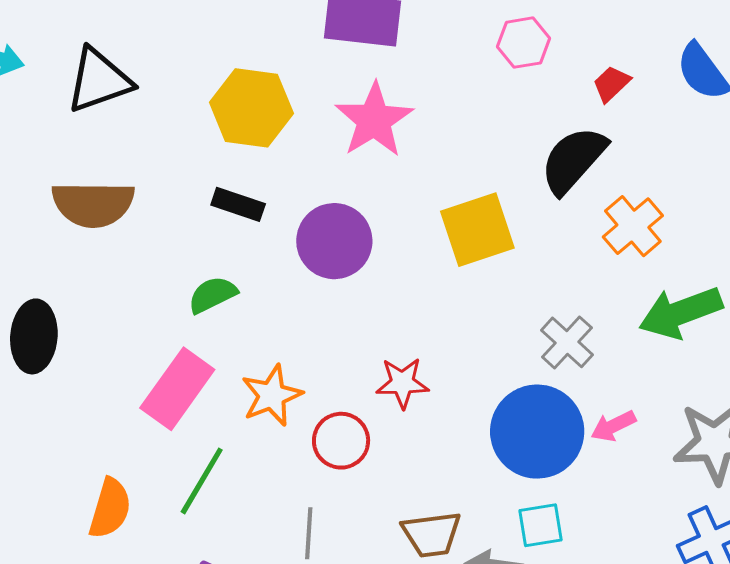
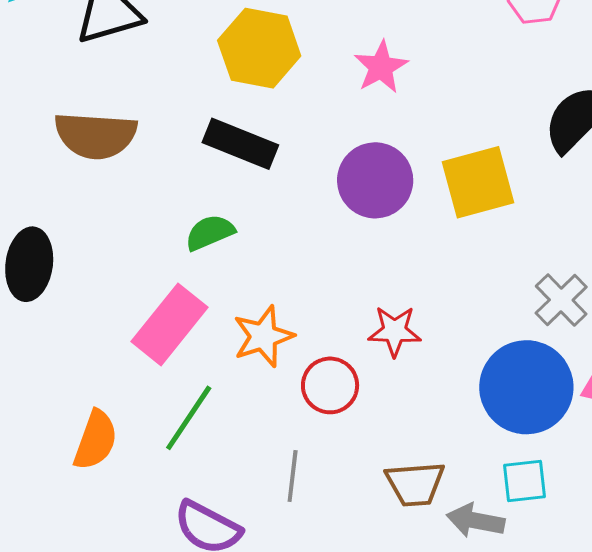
pink star: (374, 120) -> (381, 67), size x0.7
black rectangle: (238, 204) -> (240, 144), size x1.4
purple circle: (334, 241) -> (375, 180), moved

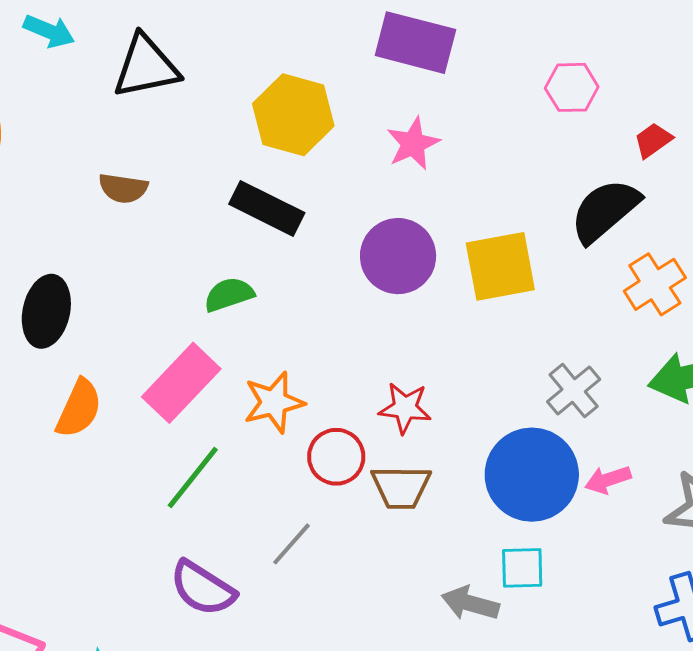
brown semicircle: (96, 135) -> (123, 188), size x0.6
orange semicircle: (96, 440) -> (79, 408), moved
gray line: (293, 476) -> (292, 544), turned 30
brown trapezoid: (415, 484) -> (401, 487), moved

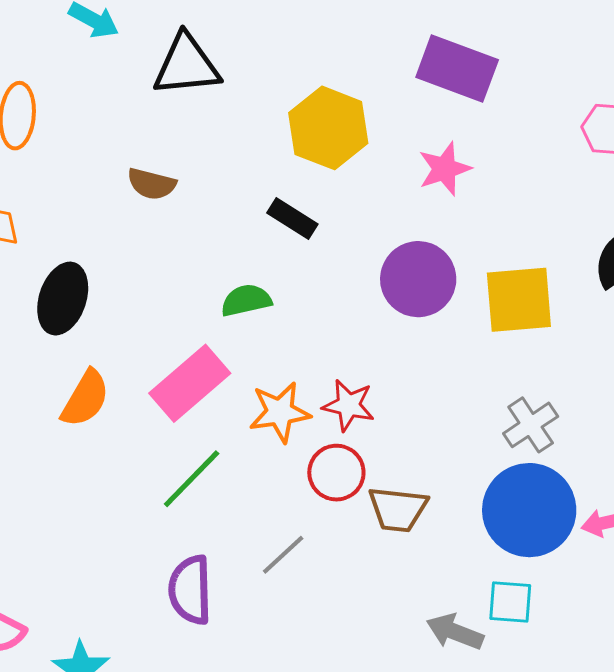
black rectangle: (267, 208) -> (292, 219), size x0.7
gray cross: (574, 391) -> (531, 425), moved
red star: (405, 408) -> (349, 405), moved
purple semicircle: (203, 588) -> (190, 590), turned 50

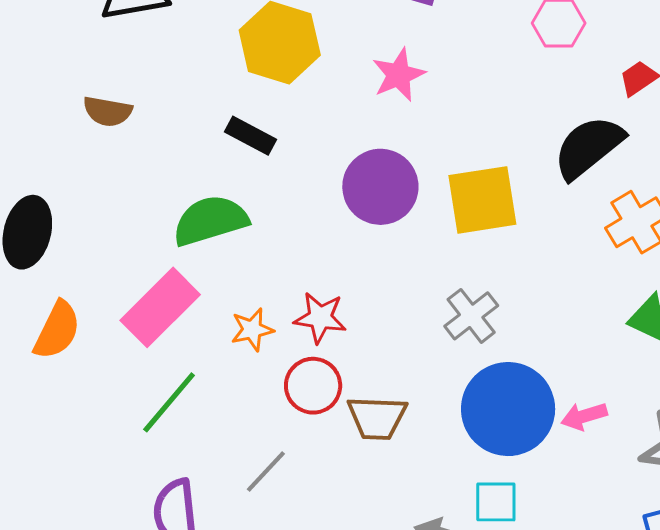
green semicircle: (246, 300) -> (210, 220), size x1.5
orange star: (280, 412) -> (252, 330), size x0.7
gray cross: (531, 425) -> (471, 316), moved

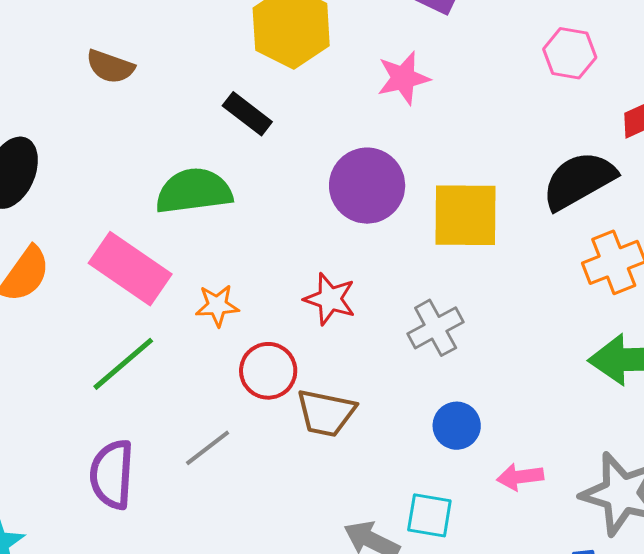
pink rectangle: (160, 307) -> (130, 269), turned 70
red star: (320, 318) -> (330, 299), moved
blue circle: (508, 409) -> (457, 426), size x0.5
pink arrow: (584, 416) -> (520, 477), moved

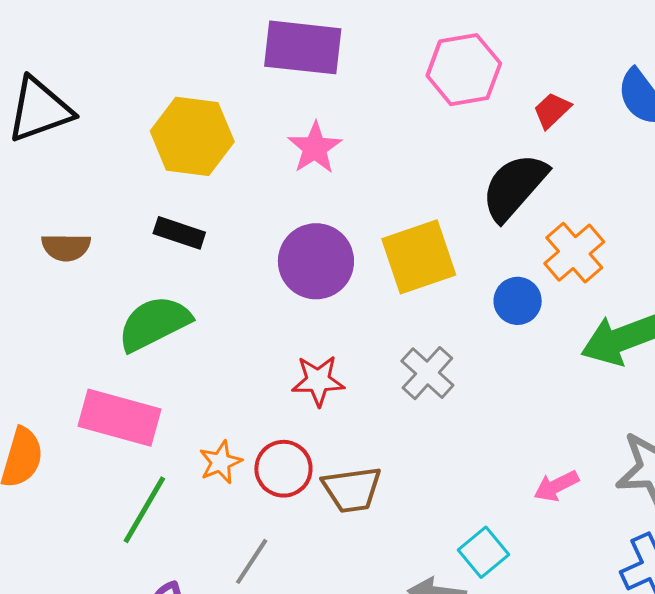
pink hexagon: (570, 53) -> (464, 70), size x1.4
brown semicircle: (110, 67) -> (66, 247), moved
orange star: (217, 305) -> (220, 462), moved
blue circle: (457, 426) -> (518, 301), moved
cyan square: (429, 515) -> (483, 552), turned -30

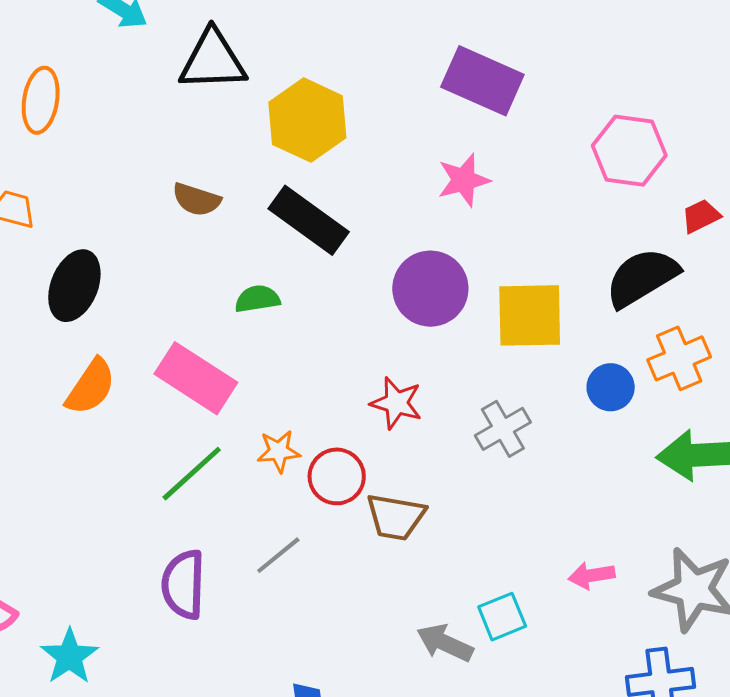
yellow hexagon: (192, 136) -> (307, 120), moved
black rectangle: (179, 233) -> (309, 220), size x1.6
green semicircle: (154, 323) -> (257, 299), size x0.6

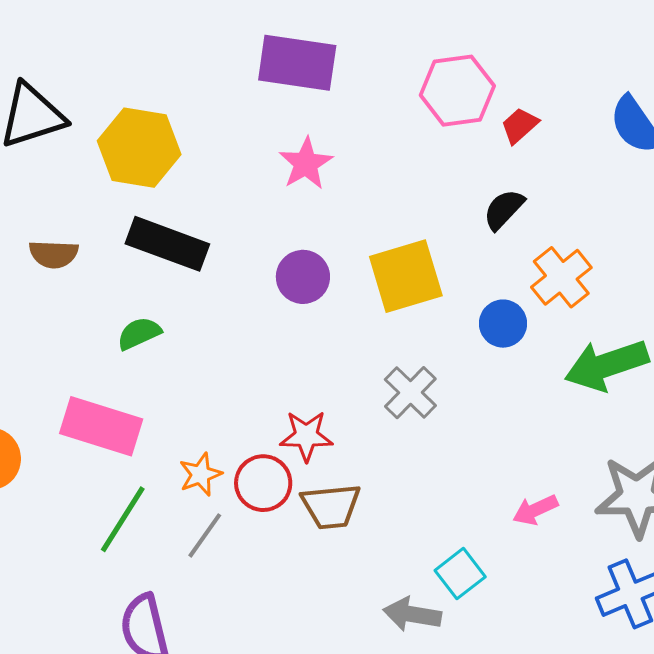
red trapezoid: (701, 216) -> (520, 126), moved
black semicircle: (642, 278) -> (504, 209), size x0.6
purple circle: (430, 289) -> (303, 277), size x0.7
red star: (396, 403) -> (306, 436), moved
gray line: (278, 555) -> (205, 535), moved

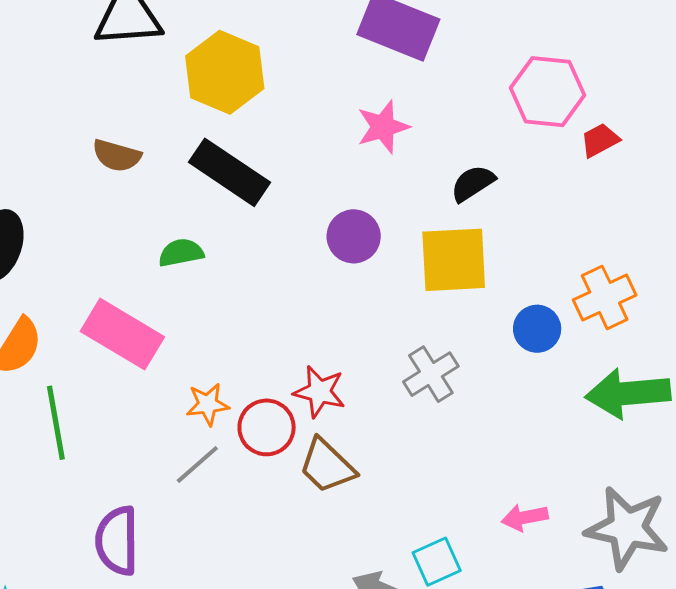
black semicircle: (504, 209) -> (473, 183), moved
brown trapezoid: (331, 506) -> (327, 466), turned 36
green line: (123, 519) -> (56, 423), moved, turned -56

